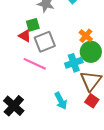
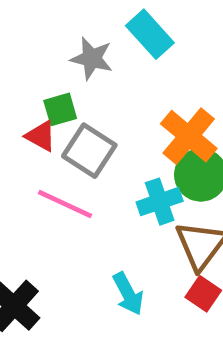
orange cross: (86, 36) -> (189, 136), size x1.6
gray square: (45, 42) -> (89, 151), turned -35

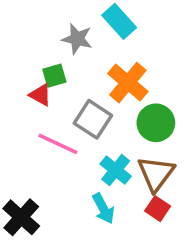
orange cross: (189, 136) -> (128, 83), moved
gray square: (89, 151) -> (93, 119), moved
cyan cross: (160, 202) -> (116, 170), moved, turned -32

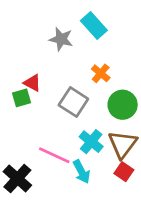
green square: (54, 76) -> (21, 98), moved
orange cross: (128, 83) -> (101, 73), size x0.6
pink line: (58, 144) -> (54, 155), moved

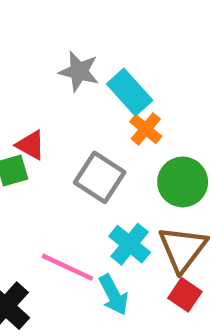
cyan rectangle: (94, 26) -> (130, 92), moved

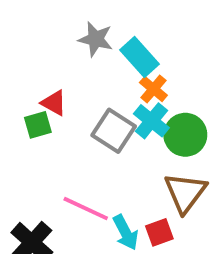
cyan cross: (130, 244) -> (151, 121), moved
red square: (185, 295) -> (159, 232), moved, turned 36

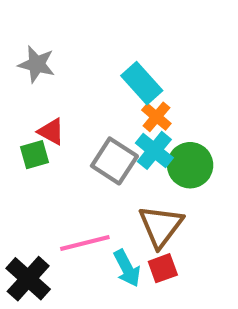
gray star: (96, 39) -> (37, 64), moved
brown triangle: (185, 193) -> (161, 226), moved
pink line: (86, 209) -> (85, 243), turned -39

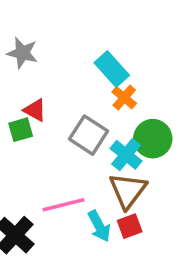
cyan cross: (154, 150) -> (126, 155), moved

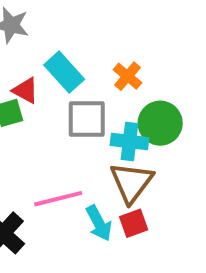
cyan rectangle: (112, 69) -> (64, 72), moved
gray square: (88, 135) -> (87, 119), turned -33
cyan cross: (126, 155) -> (130, 142), turned -32

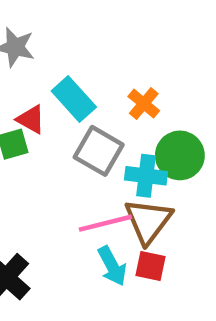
gray square: (87, 119) -> (99, 151), turned 30
pink line: (58, 199) -> (105, 223), moved
red square: (134, 223) -> (151, 266), turned 32

